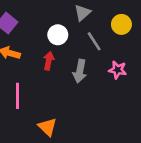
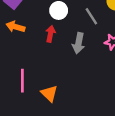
pink line: (18, 96) -> (22, 81), moved

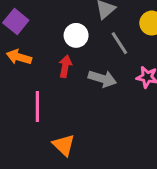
gray arrow: (79, 43) -> (102, 79), turned -84
pink line: (22, 81) -> (37, 106), moved

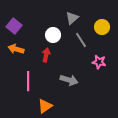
gray arrow: (102, 79) -> (69, 80), moved
orange triangle: (64, 145) -> (45, 106), turned 42

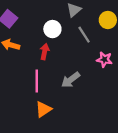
gray arrow: (69, 80) -> (71, 80), turned 126
pink line: (28, 81) -> (37, 81), moved

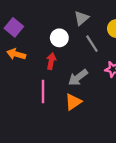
gray arrow: (71, 80) -> (78, 77), moved
orange triangle: (43, 109) -> (73, 102), moved

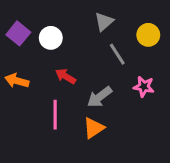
white circle: (59, 38) -> (51, 38), moved
orange arrow: (16, 54) -> (17, 81), moved
red arrow: (51, 61) -> (66, 76), turned -70

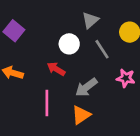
white circle: (51, 38) -> (69, 44), moved

